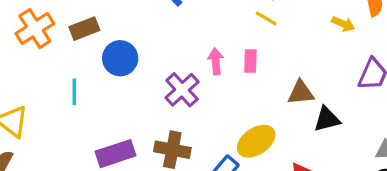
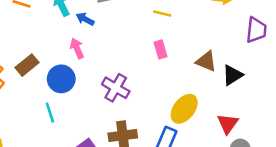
pink arrow: (216, 61) -> (77, 48), moved
cyan line: (74, 92) -> (50, 113), moved
brown triangle: (301, 93) -> (206, 61), turned 45

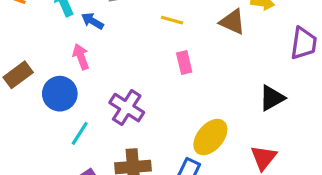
yellow line: (162, 13) -> (172, 20), moved
brown triangle: (206, 61) -> (232, 22), moved
cyan line: (50, 113) -> (80, 133), moved, turned 48

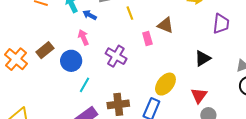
yellow line: (172, 20) -> (130, 13), moved, turned 56
brown triangle: (232, 22) -> (165, 25), moved
purple cross: (127, 108) -> (116, 56), moved

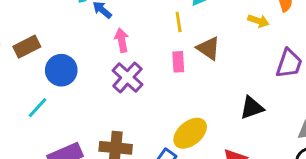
yellow line: (130, 13) -> (179, 22), moved
pink arrow: (83, 37) -> (122, 40), moved
cyan line: (84, 85) -> (38, 108), moved

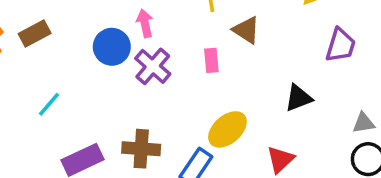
pink rectangle: (178, 62) -> (211, 60), moved
blue circle: (61, 70) -> (112, 47), moved

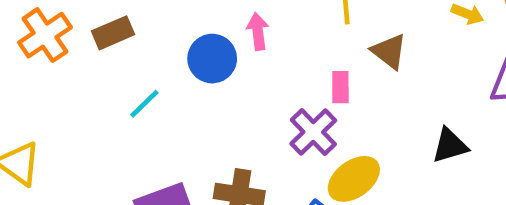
purple cross: (153, 66) -> (313, 132), moved
cyan line: (49, 104) -> (144, 104), moved

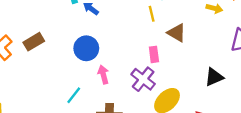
pink arrow: (258, 31) -> (103, 75), moved
cyan line: (144, 104) -> (74, 95), moved

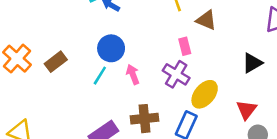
brown rectangle: (34, 42) -> (56, 62), moved
cyan line: (74, 95) -> (100, 76), moved

